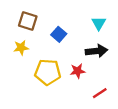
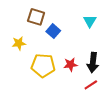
brown square: (28, 21) -> (36, 17), moved
black arrow: (96, 51) -> (93, 63), moved, turned 102

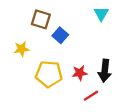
cyan triangle: (90, 21) -> (101, 14), moved
red line: (91, 85) -> (91, 96), moved

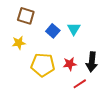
cyan triangle: (101, 14) -> (74, 29), moved
brown square: (41, 19) -> (26, 16), moved

